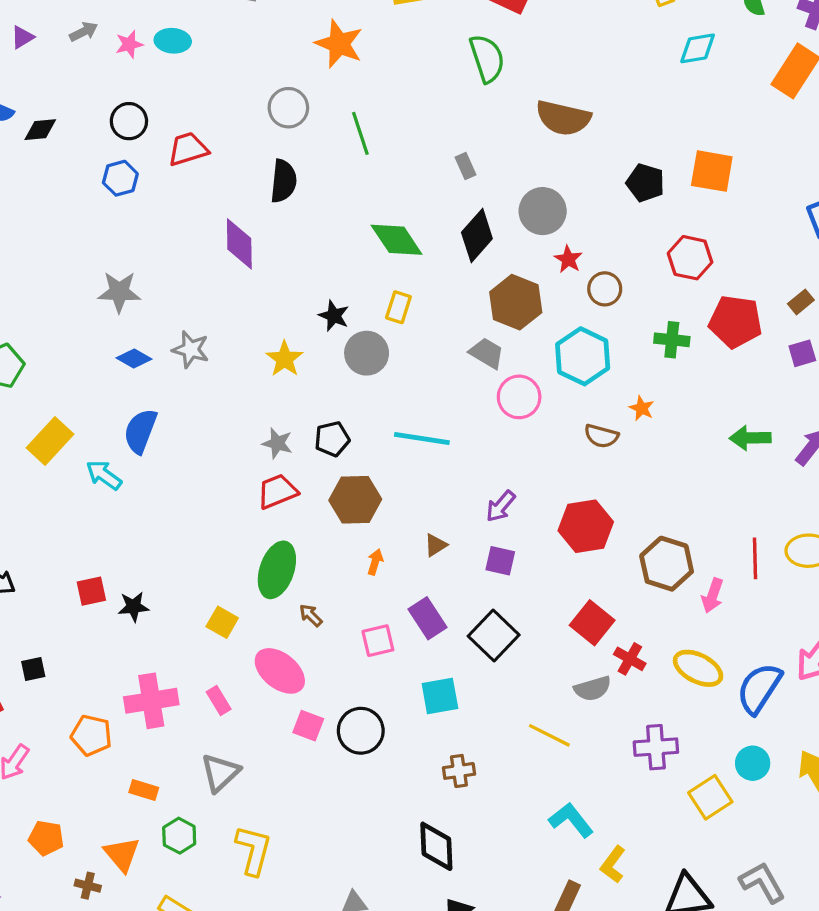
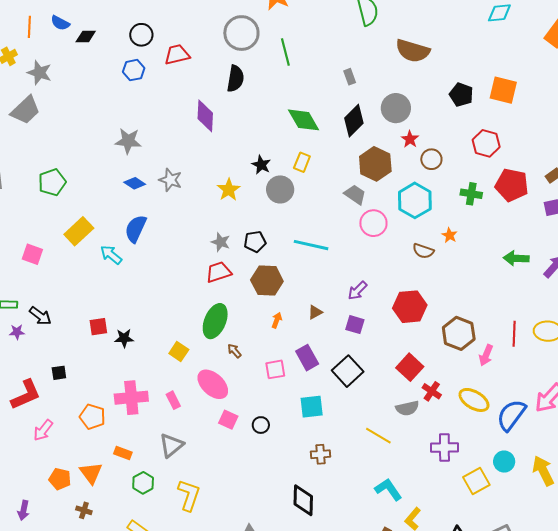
gray circle: (288, 108) -> (241, 33), size x1.4
black circle: (361, 731) -> (261, 425), size x0.6
orange triangle: (122, 854) -> (91, 473), moved

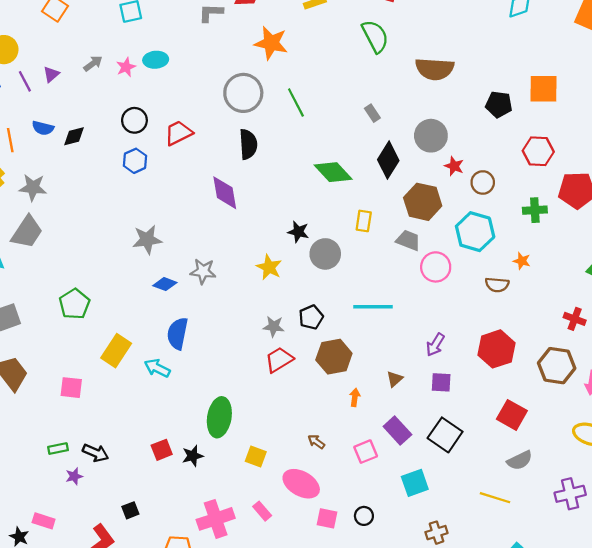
yellow rectangle: (302, 162) -> (364, 221), moved
green ellipse: (215, 321) -> (219, 417), moved
red cross: (432, 391) -> (575, 319), moved

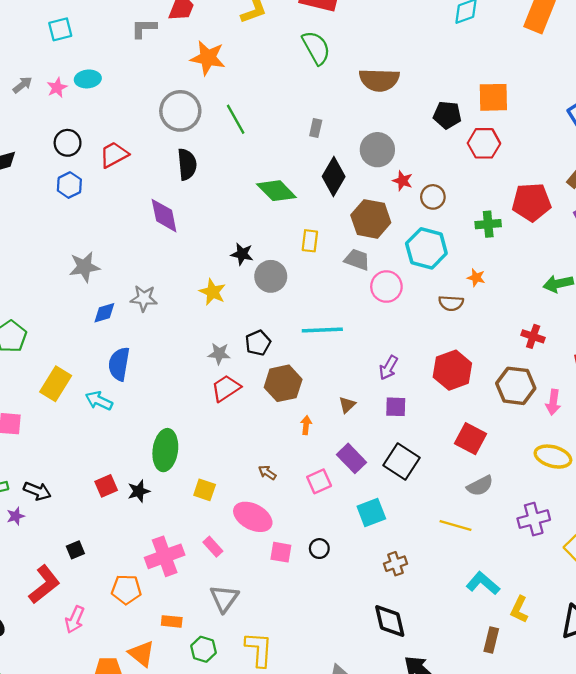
gray rectangle: (372, 113) -> (316, 128), turned 48
red hexagon: (538, 151) -> (484, 143), moved
blue diamond: (165, 284) -> (104, 313), turned -35

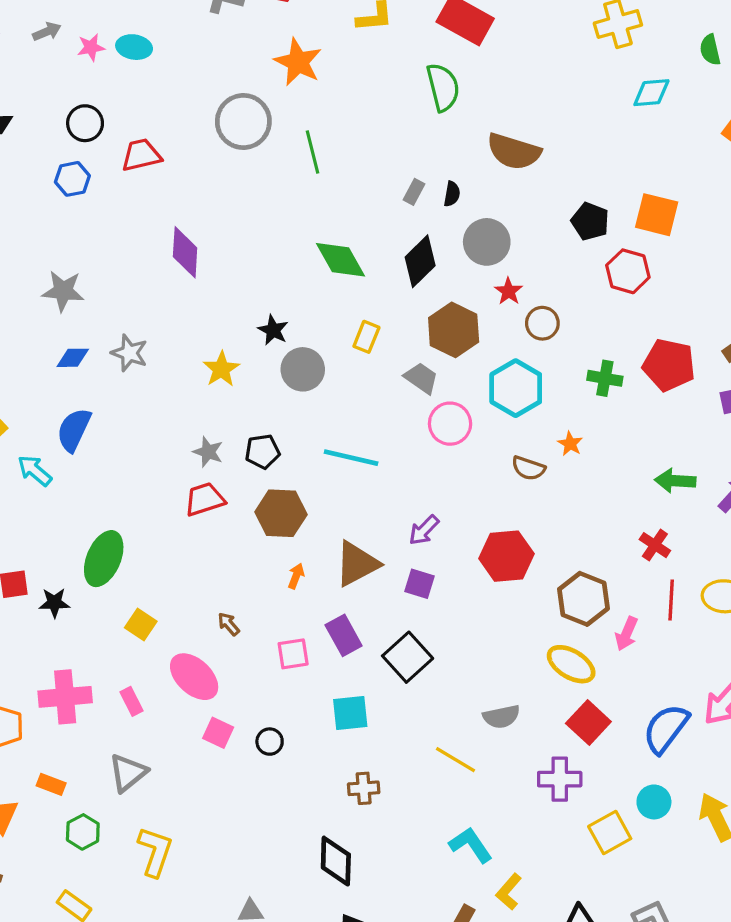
black semicircle: (187, 164) -> (452, 194), moved, size x0.6
red cross: (533, 336) -> (655, 545), moved
brown triangle: (347, 405) -> (357, 564), size x2.0
red square: (471, 439) -> (588, 723), moved
yellow ellipse: (553, 457) -> (571, 664), moved

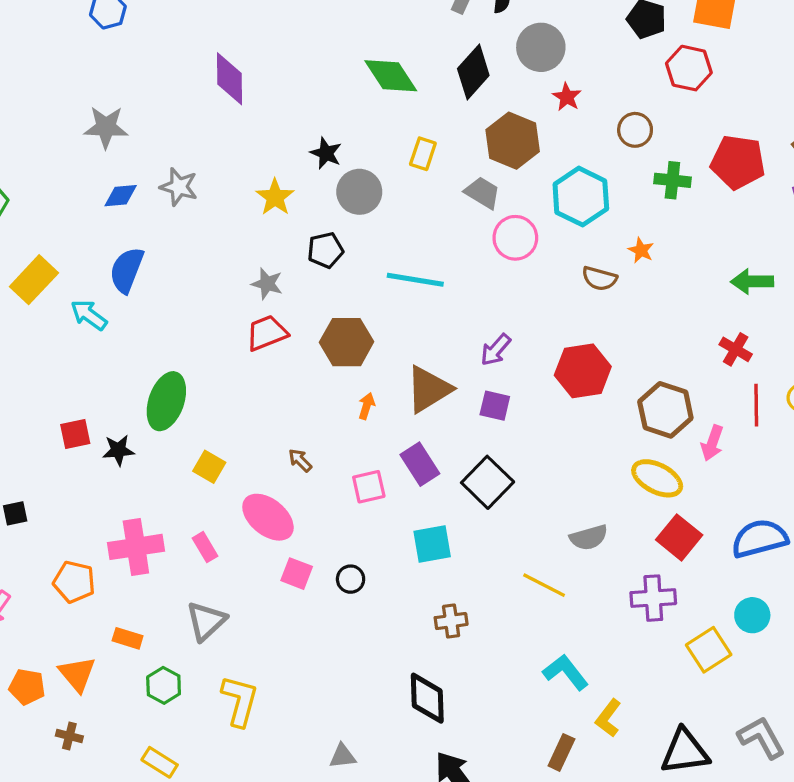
brown circle: (542, 323) -> (635, 130), moved
black pentagon: (262, 452) -> (325, 250), moved
blue semicircle: (666, 729) -> (760, 538), turned 42

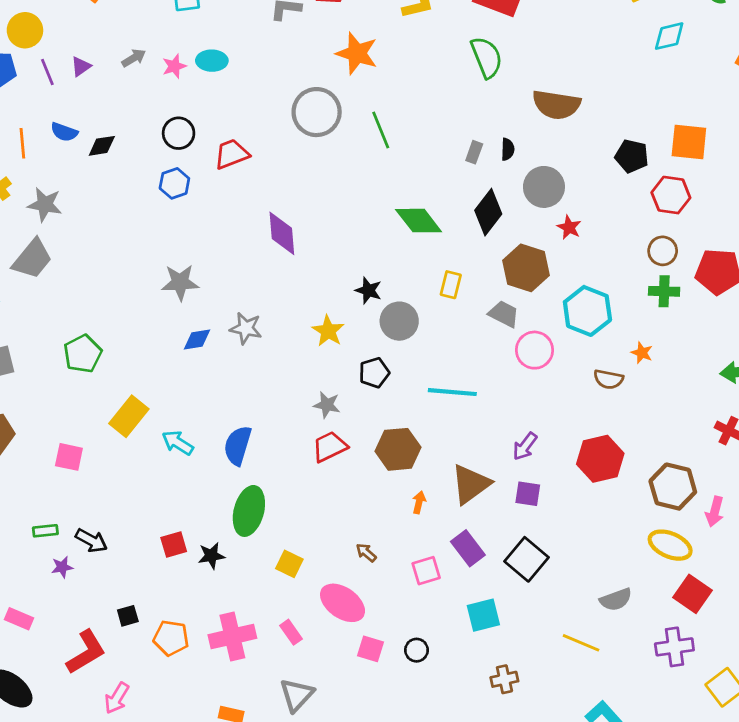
brown circle: (635, 130) -> (663, 251), moved
blue semicircle: (127, 270) -> (238, 445), moved
orange pentagon: (74, 582) -> (171, 638), moved

